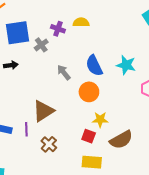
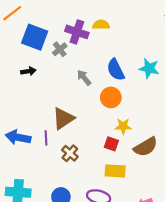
purple cross: (58, 29) -> (77, 32), size x1.5
blue square: (17, 33) -> (35, 37), turned 30

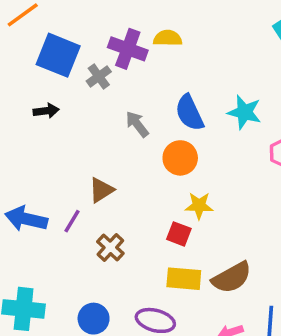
brown triangle: (63, 118) -> (101, 190), size x0.7
purple line: (46, 138) -> (72, 221), turned 32
brown semicircle: (146, 147) -> (232, 278), moved

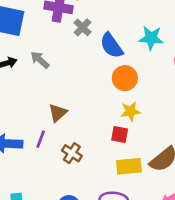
gray cross: (99, 76) -> (83, 27), moved
gray arrow: (137, 124) -> (40, 60), moved
orange circle: (180, 158) -> (125, 78), moved

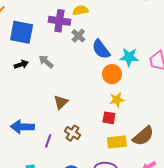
cyan star: (151, 38) -> (129, 57), moved
purple line: (41, 139) -> (48, 141), moved

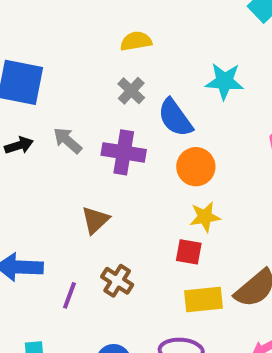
purple cross: (59, 21) -> (124, 152), moved
cyan star: (129, 57) -> (225, 81), moved

